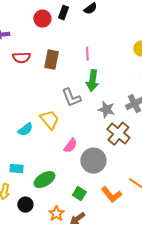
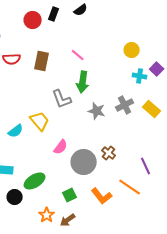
pink line: (87, 54) -> (78, 55), turned -48
brown cross: (118, 134) -> (109, 153), moved, size x0.6
green square: (79, 194) -> (70, 195), turned 32
black circle: (25, 205) -> (15, 197), moved

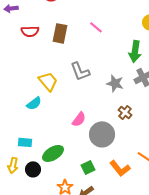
green arrow: (83, 82) -> (135, 51), moved
yellow trapezoid: (40, 121) -> (48, 81), moved
brown cross: (109, 153) -> (125, 112), moved

